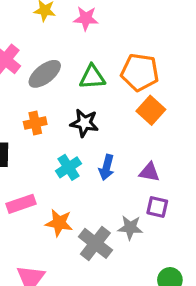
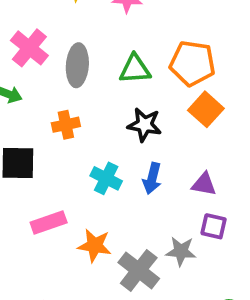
gray ellipse: (45, 74) -> (77, 65), turned -48
black star: (84, 123) -> (144, 125), moved
cyan cross: (68, 167) -> (106, 178), turned -30

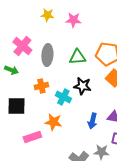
cyan cross: (106, 178) -> (63, 97), moved
blue arrow: (152, 178) -> (92, 121), moved
orange star: (95, 246) -> (53, 122), moved

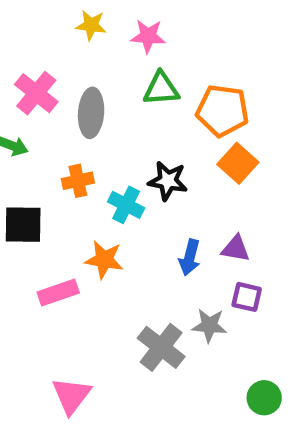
green triangle: (77, 57) -> (161, 89), moved

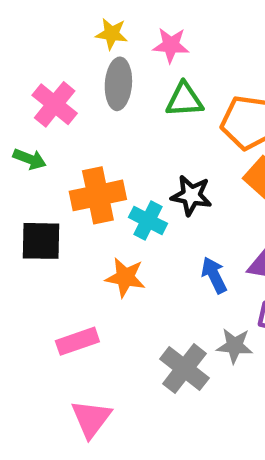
gray ellipse: (91, 113) -> (118, 84), moved
orange cross: (78, 181) -> (98, 195), size x1.6
blue arrow: (190, 257) -> (214, 275), turned 140
pink rectangle: (58, 293) -> (77, 341), moved

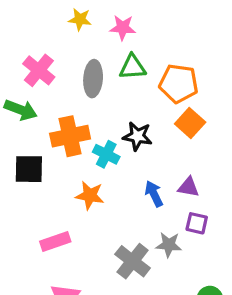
gray ellipse: (118, 84) -> (93, 79), moved
green arrow: (30, 159) -> (21, 110), size x1.4

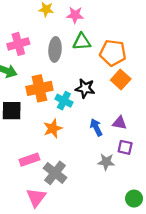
pink cross: (39, 70) -> (18, 44), turned 35
orange star: (90, 195) -> (53, 128), turned -30
gray cross: (133, 261) -> (55, 173), moved

